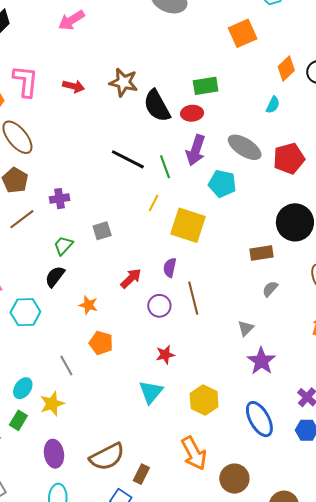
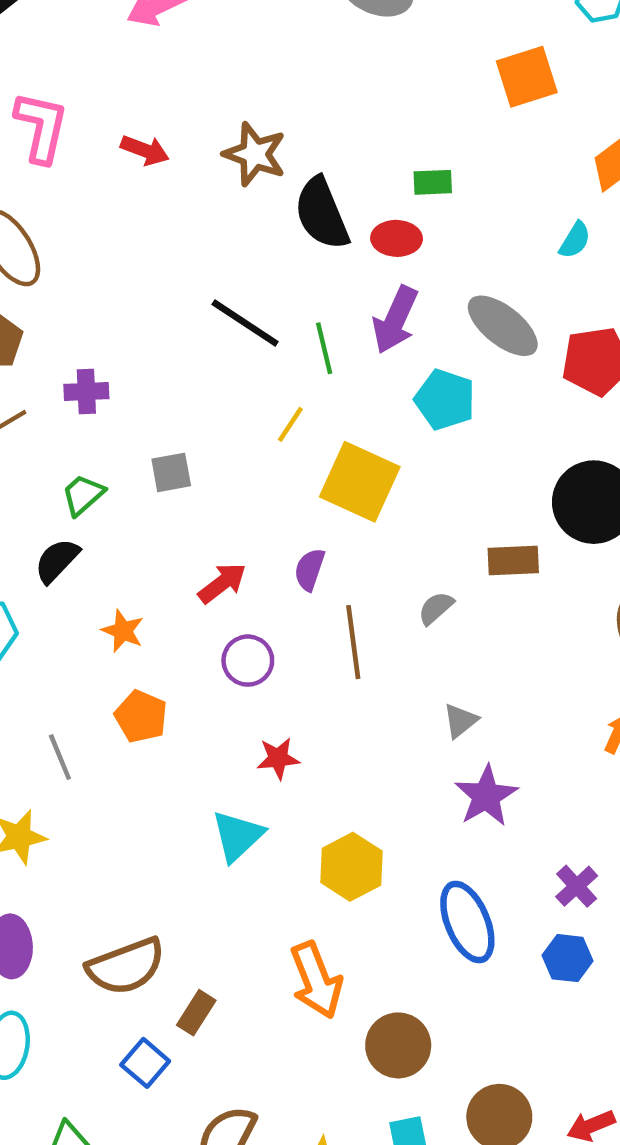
green rectangle: (206, 86) -> (433, 182), size x0.7
gray semicircle: (270, 289) -> (436, 608), moved
purple circle: (159, 306) -> (248, 661), moved

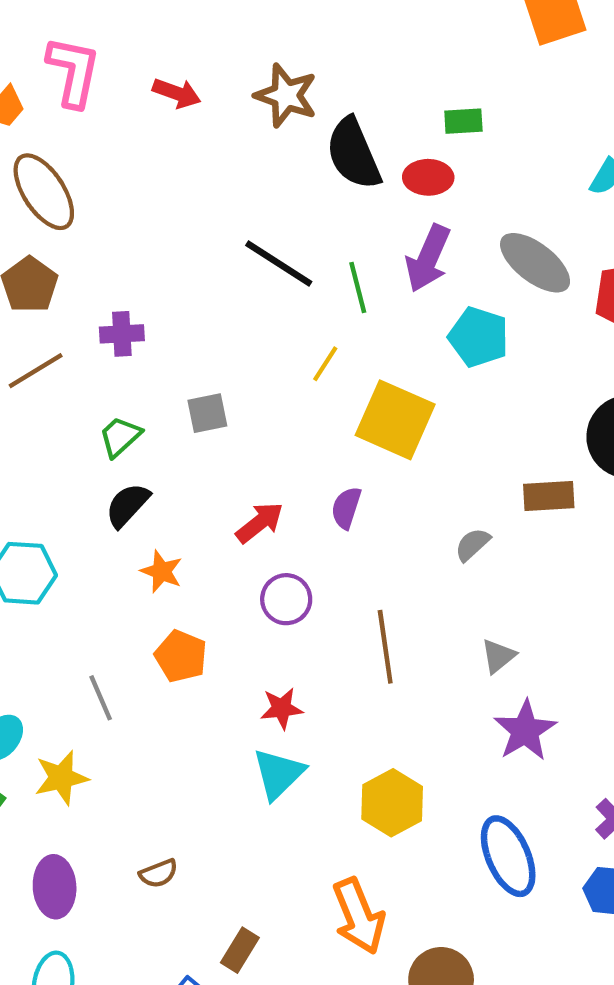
black semicircle: (57, 561) -> (128, 505), moved
brown line: (353, 642) -> (385, 647), moved
red star: (278, 758) -> (282, 708), moved
brown semicircle: (126, 966) -> (159, 873), moved, size x0.5

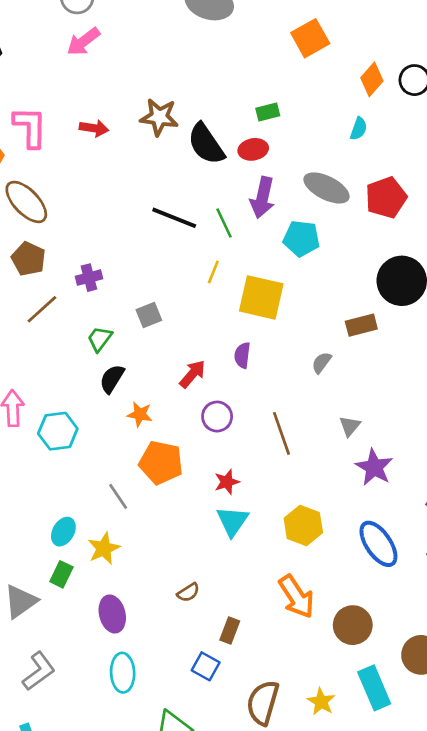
orange pentagon: (181, 656) -> (161, 462), size x1.4
brown semicircle: (159, 873) -> (188, 592), moved

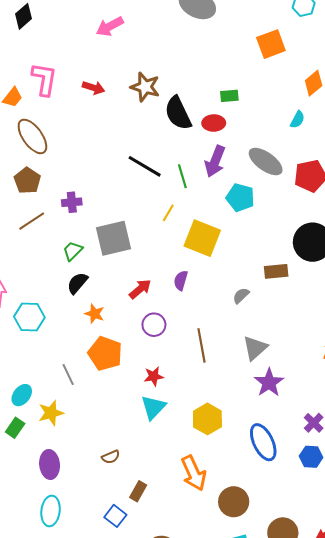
pink arrow: (83, 42) -> (110, 26), moved
gray square: (149, 315) -> (113, 238), size x1.8
gray triangle: (350, 426) -> (255, 348), size x1.5

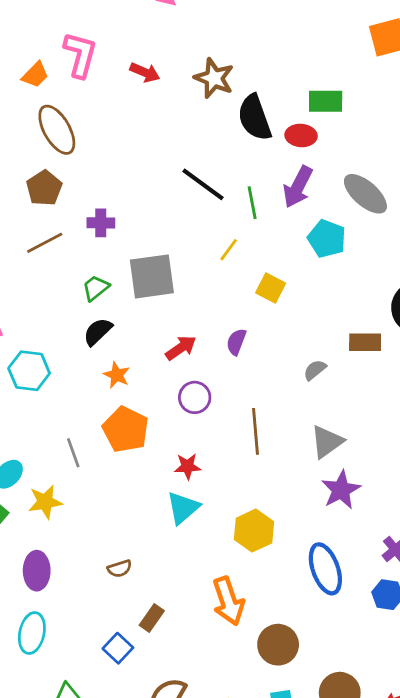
green rectangle: (229, 96) -> (326, 101), size x1.4
yellow square: (202, 238) -> (271, 288), size x0.6

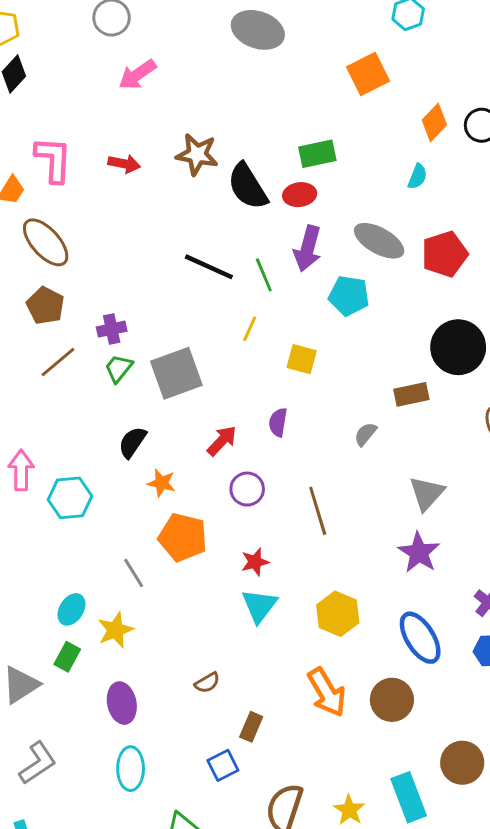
green trapezoid: (96, 288) -> (119, 368), moved
gray triangle: (327, 442) -> (427, 493), moved
brown circle: (278, 645) -> (392, 700), moved
blue square: (118, 648) -> (223, 765), turned 32

